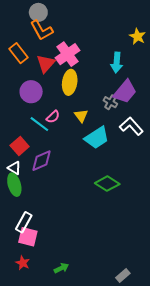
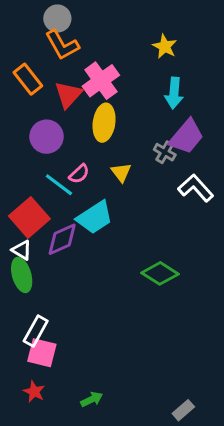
yellow star: (138, 36) -> (165, 46), moved
cyan trapezoid: (97, 138) -> (95, 217), moved
red square: (20, 146) -> (29, 217), size x1.4

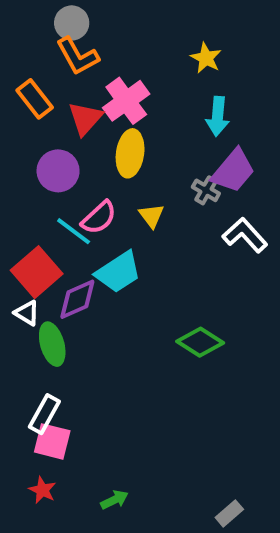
pink semicircle: (79, 174) -> (99, 218), size x1.4
green ellipse: (22, 275) -> (52, 344), moved

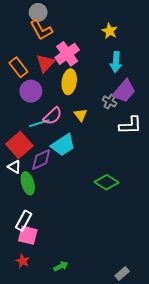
orange rectangle: (35, 99) -> (18, 67), moved
cyan line: (74, 231) -> (39, 123), turned -54
white L-shape: (245, 235) -> (130, 125), turned 130

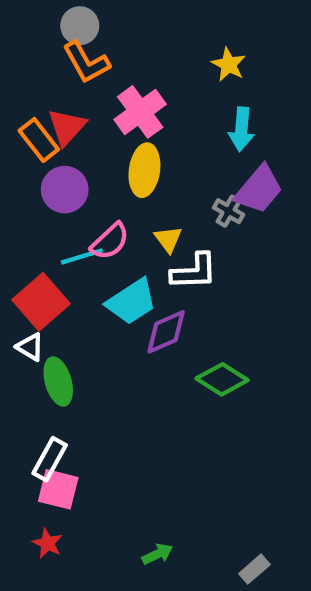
red triangle: (45, 63) -> (67, 127), moved
white L-shape: (130, 125) -> (194, 271), moved
purple diamond: (41, 159) -> (166, 332), moved
green arrow: (61, 266) -> (157, 554), moved

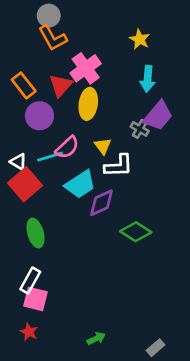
red triangle: (67, 127) -> (61, 85), moved
white triangle: (30, 347) -> (18, 162), moved

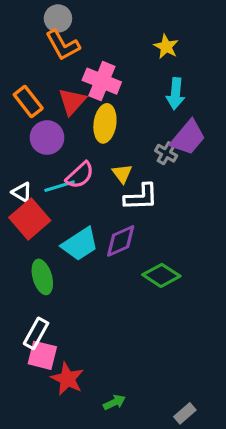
pink cross: (86, 68) -> (102, 81), turned -32
cyan trapezoid: (80, 184) -> (80, 244), moved
red star: (29, 332) -> (67, 379), moved, size x1.5

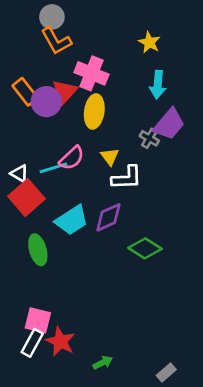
purple circle: (47, 138) -> (46, 102), moved
white rectangle: (36, 333) -> (32, 343), moved

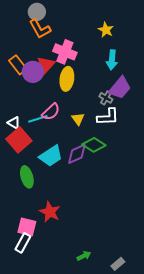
yellow triangle: (110, 157) -> (78, 119), moved
white L-shape: (127, 178) -> (108, 117), moved
green diamond: (145, 248) -> (94, 145), moved
red star: (60, 341) -> (50, 212), moved
green arrow: (103, 363) -> (84, 256), moved

